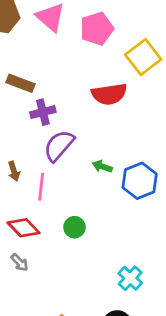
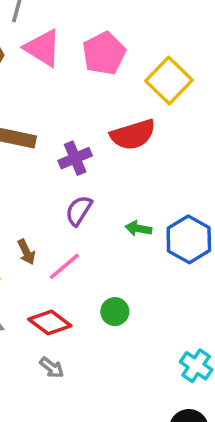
purple cross: (43, 112) -> (75, 158), moved
purple semicircle: (59, 146) -> (79, 210), size x0.7
pink line: (41, 187) -> (64, 266), turned 52

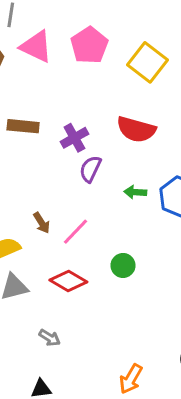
red semicircle: (133, 135) -> (136, 129), moved, turned 39
purple semicircle: (79, 210) -> (90, 169), moved
gray arrow: (52, 368) -> (50, 338), moved

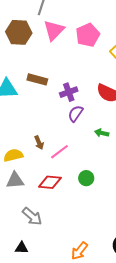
pink triangle: (36, 47) -> (54, 30), turned 40
red diamond: (68, 281) -> (50, 182), turned -35
gray arrow: (50, 338) -> (32, 216), size x1.5

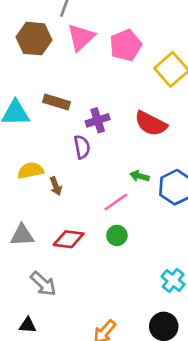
purple semicircle: (76, 113) -> (82, 147), moved, turned 132
pink line: (60, 152) -> (116, 202), moved
yellow semicircle: (13, 155) -> (30, 170), moved

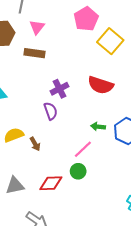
pink triangle: (81, 37) -> (37, 27), size x0.7
pink pentagon: (126, 45) -> (86, 19), moved
brown rectangle: (57, 102) -> (35, 53), moved
green circle: (117, 235) -> (78, 171), moved

